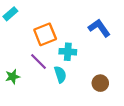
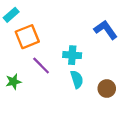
orange square: (45, 34) -> (27, 37), moved
cyan semicircle: (60, 74) -> (77, 79), moved

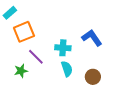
blue L-shape: (106, 30) -> (92, 38), moved
green star: (13, 82) -> (21, 71), moved

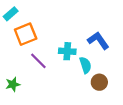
cyan semicircle: (67, 69) -> (85, 65), moved
green star: (21, 71) -> (13, 84), moved

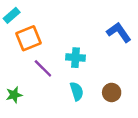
blue L-shape: (98, 41) -> (119, 32), moved
cyan semicircle: (85, 65) -> (77, 91), moved

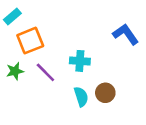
brown circle: (112, 92) -> (105, 93), moved
green star: (14, 95) -> (15, 71), moved

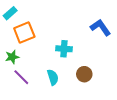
purple line: (45, 72) -> (21, 77), moved
cyan semicircle: (81, 97) -> (53, 77), moved

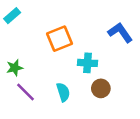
orange square: (24, 33) -> (60, 39), moved
cyan cross: (64, 49) -> (87, 63), moved

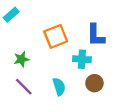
blue L-shape: (120, 33) -> (96, 35), moved, turned -145
green star: (15, 68) -> (21, 59), moved

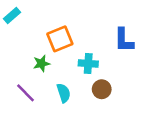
blue L-shape: (96, 35) -> (124, 40), moved
green star: (21, 59) -> (41, 63), moved

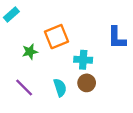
green star: (41, 63) -> (30, 52), moved
brown circle: (102, 89) -> (87, 83), moved

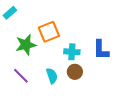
blue L-shape: (117, 38) -> (101, 50), moved
green star: (30, 52) -> (26, 45), size x1.5

